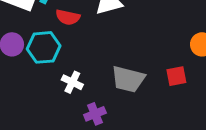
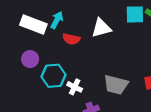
cyan hexagon: (44, 47) -> (53, 76), moved

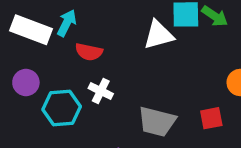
white triangle: (101, 28) -> (159, 35), moved
white cross: (75, 87) -> (101, 91), moved

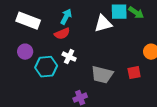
cyan arrow: (67, 23) -> (66, 17), moved
red semicircle: (89, 52) -> (62, 34), turned -35

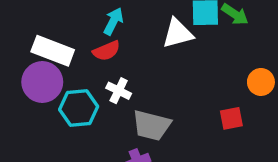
white rectangle: (28, 21) -> (53, 51), moved
purple circle: (25, 52) -> (42, 82), size x1.5
gray trapezoid: (102, 75) -> (152, 125), moved

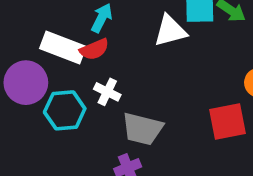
white rectangle: (53, 51) -> (63, 47), moved
red square: (231, 118) -> (228, 121), size x1.5

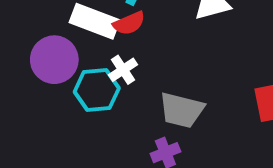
white cross: (107, 92) -> (123, 70), moved, turned 30

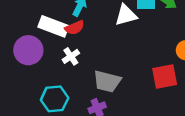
cyan hexagon: (97, 90) -> (55, 99), moved

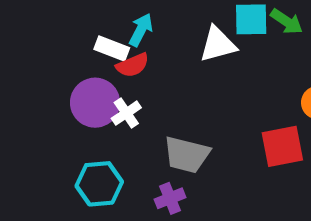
white rectangle: (53, 26) -> (112, 49), moved, size x0.7
purple circle: (28, 50) -> (95, 103), moved

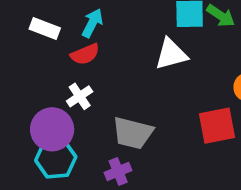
white triangle: (218, 44) -> (171, 54), moved
white rectangle: (112, 49) -> (45, 29), moved
purple circle: (95, 103) -> (52, 129), moved

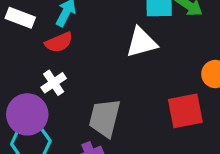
gray trapezoid: (133, 133) -> (105, 118), turned 90

